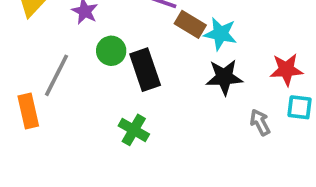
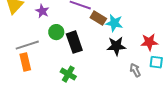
gray line: (57, 75) -> (27, 45), turned 45
orange rectangle: (28, 111) -> (25, 62), moved

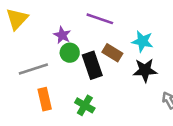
purple star: (42, 11) -> (62, 35), moved
brown rectangle: (98, 18) -> (112, 53), moved
orange rectangle: (25, 62) -> (45, 99), moved

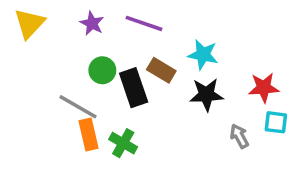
purple star: (62, 35) -> (92, 23), moved
gray line: (33, 69) -> (78, 107), moved, turned 48
orange rectangle: (45, 99) -> (88, 134), moved

